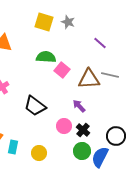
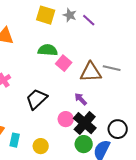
purple line: (100, 43) -> (89, 20), moved
black trapezoid: (35, 106) -> (37, 99), turned 100
black cross: (83, 130) -> (85, 123), size x1.6

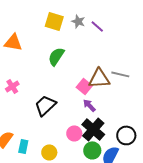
green semicircle: (48, 50) -> (56, 56), turned -60
pink square: (64, 63) -> (84, 86), moved
pink circle: (66, 119) -> (74, 133), moved

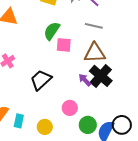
gray line: (120, 74) -> (94, 26), moved
pink square: (84, 86) -> (64, 45), moved, turned -35
black cross: (93, 129) -> (101, 76), moved
black circle: (126, 135) -> (122, 125), moved

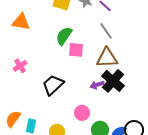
gray line: (94, 26) -> (106, 31), turned 42
purple arrow: (85, 80) -> (97, 85), turned -64

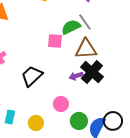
green semicircle: (64, 36) -> (71, 27), moved, turned 30

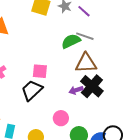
gray line: (85, 22) -> (85, 36), turned -36
pink square: (55, 41) -> (40, 71), moved

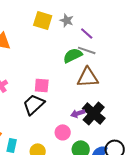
purple line: (84, 11) -> (87, 33), moved
black cross: (92, 86) -> (94, 113), moved
purple arrow: (76, 90) -> (78, 113), moved

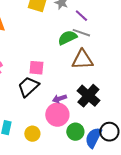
purple arrow: (78, 113) -> (59, 99), moved
pink circle: (63, 132) -> (57, 115), size x1.5

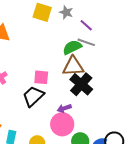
brown triangle: (82, 60) -> (73, 66), moved
black cross: (88, 96) -> (81, 84), moved

